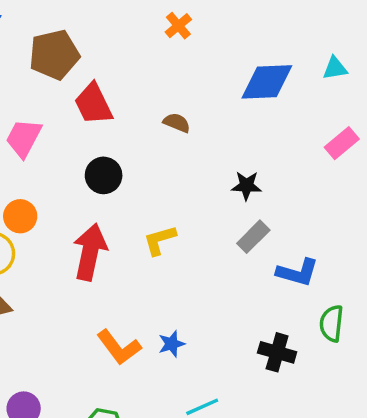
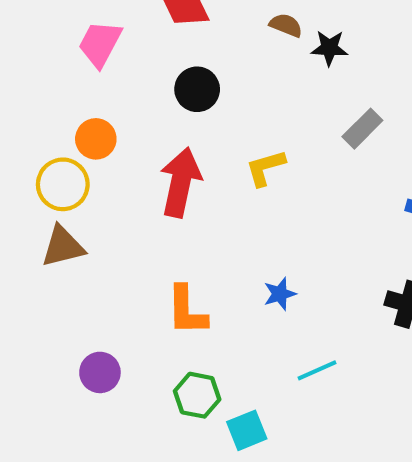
black star: (246, 186) -> (329, 48), moved
gray rectangle: (253, 237) -> (362, 129), moved
orange L-shape: (119, 347) -> (187, 310), moved, turned 36

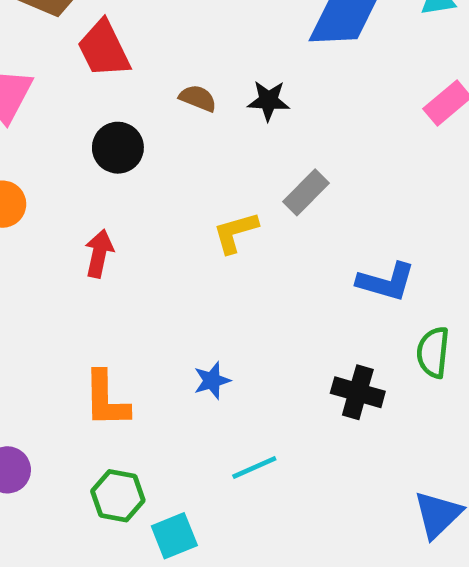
brown semicircle: (286, 25) -> (198, 98), moved
yellow L-shape: (265, 168) -> (235, 232), moved
red arrow: (181, 182) -> (99, 253), size x0.6

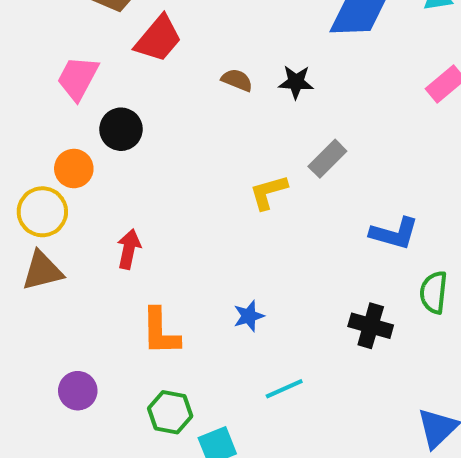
red trapezoid: (104, 49) -> (158, 39), turned -114
black circle: (118, 148) -> (121, 129), moved
red arrow: (99, 253) -> (129, 249), moved

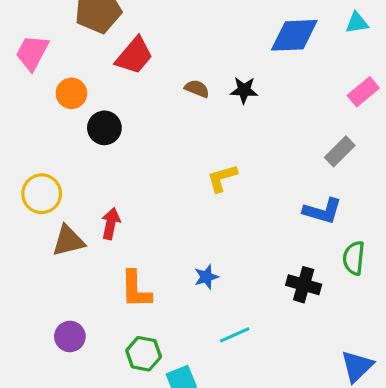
pink trapezoid: (78, 78) -> (32, 53), moved
gray rectangle: (327, 159) -> (340, 151), moved
orange circle: (74, 169) -> (71, 93), moved
brown triangle: (42, 271) -> (68, 241), moved

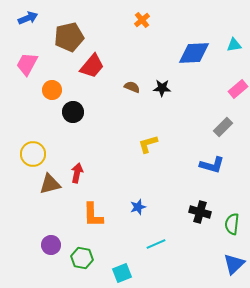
green semicircle: (354, 258) -> (232, 224), moved
green hexagon: (144, 354) -> (82, 258), moved

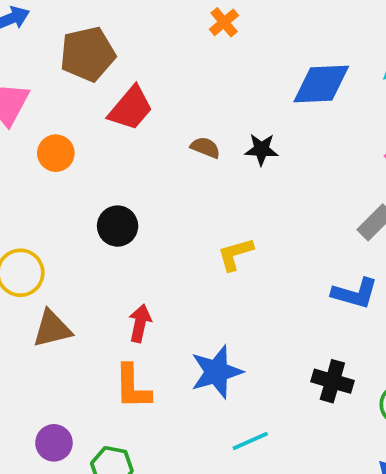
black circle: (73, 112) -> (118, 226), moved
red arrow: (77, 173) -> (140, 323), moved
blue star: (138, 207) -> (217, 372), size x1.8

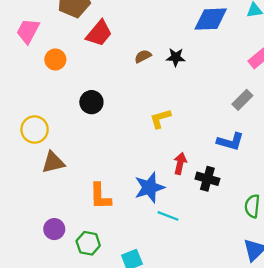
brown semicircle: (205, 148) -> (143, 56), turned -49
red arrow: (140, 323) -> (180, 163), moved
black cross: (332, 381) -> (207, 179), moved
cyan line: (250, 441) -> (168, 216), moved, turned 45

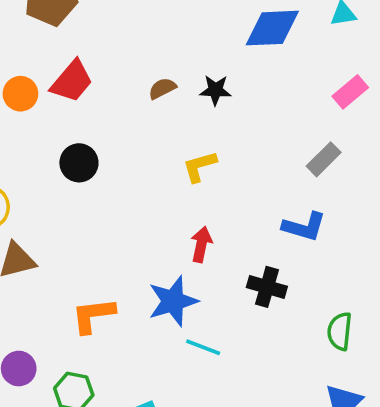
red trapezoid: (99, 33) -> (72, 81), moved
yellow L-shape: (160, 119) -> (200, 166), moved
red arrow: (180, 163) -> (201, 244), moved
orange L-shape: (100, 196) -> (93, 315), turned 84

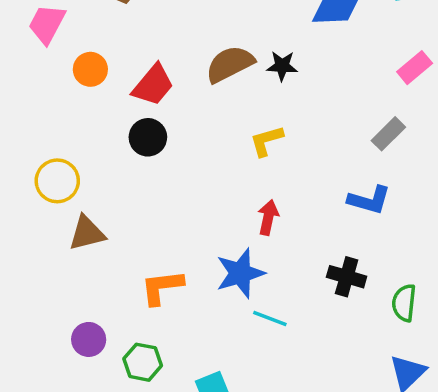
red trapezoid: (72, 81) -> (153, 85), moved
brown semicircle: (162, 88) -> (230, 64), size x1.8
black cross: (267, 287) -> (347, 277), moved

